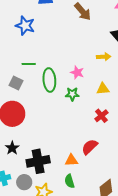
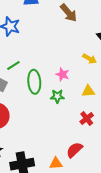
yellow arrow: (104, 57) -> (90, 59), turned 32
green line: (29, 64) -> (13, 65), turned -32

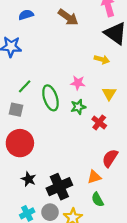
yellow triangle: (88, 91) -> (109, 94), turned -40
red cross: (87, 118) -> (99, 122), moved

